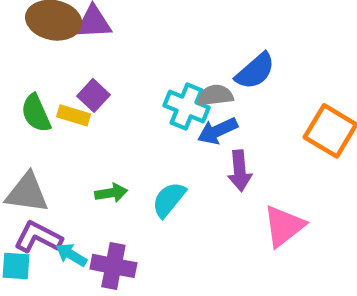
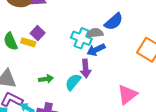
purple arrow: (240, 171) -> (86, 68), moved

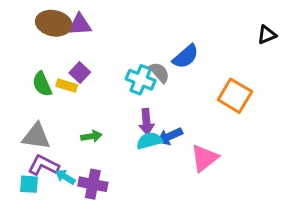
gray semicircle: (95, 33) -> (160, 72), turned 56
blue arrow: (96, 50) -> (170, 136), moved
cyan semicircle: (73, 82) -> (149, 141), moved, turned 36

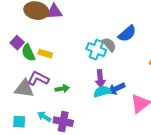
purple square: (80, 72) -> (17, 43), moved
purple L-shape: (44, 165) -> (38, 79), moved

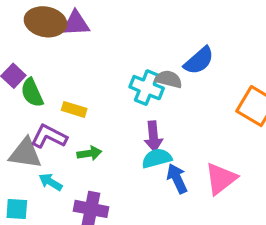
gray semicircle: (109, 45) -> (169, 79), turned -35
yellow rectangle: (45, 54) -> (74, 109), moved
blue arrow: (116, 89) -> (177, 179), moved, turned 90
cyan arrow: (44, 117) -> (51, 182), moved

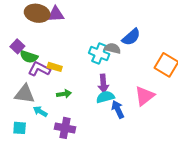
green semicircle: (32, 93) -> (29, 57), turned -48
purple L-shape: (49, 136) -> (39, 69), moved
pink triangle: (221, 179) -> (145, 96), moved

